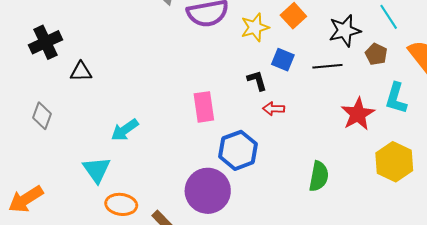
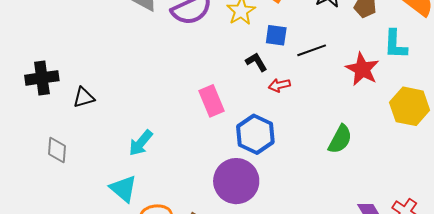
black cross: (45, 42) -> (42, 78), turned 32
black line: (327, 66) -> (312, 50), moved
green semicircle: (319, 176) -> (340, 139), turned 32

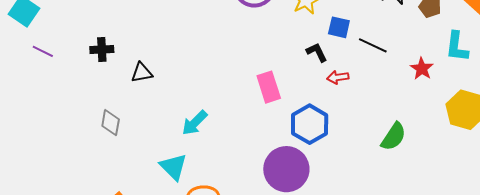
black line: (312, 50) -> (373, 45), turned 40
red star: (362, 69) -> (422, 69), size x0.7
black cross: (42, 78) -> (102, 49), size x0.7

